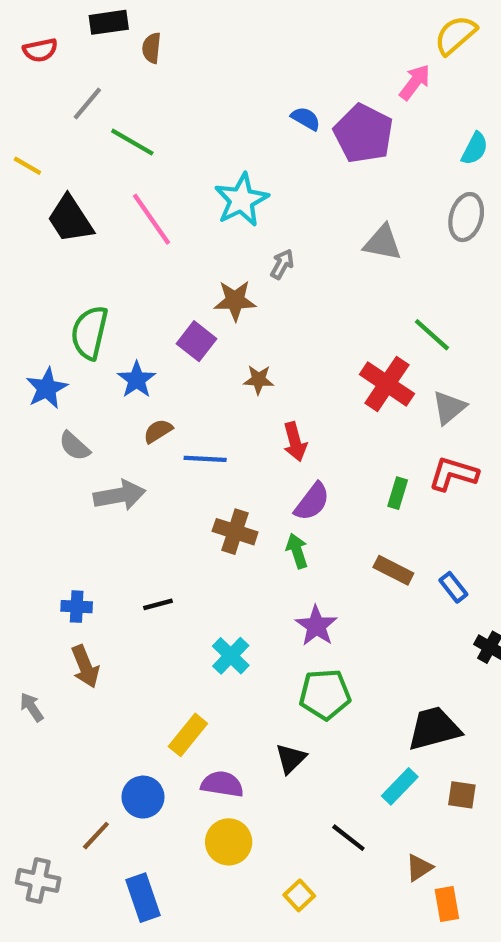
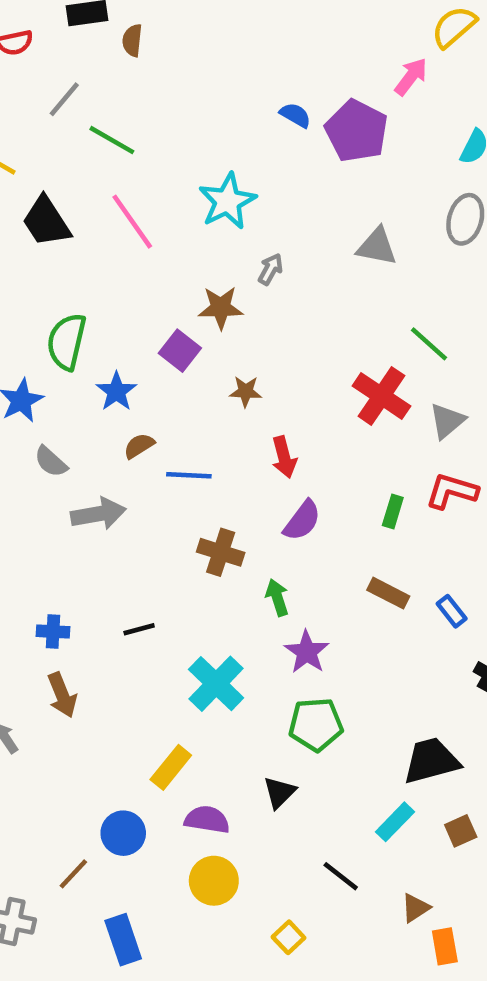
green arrow: (297, 551) -> (277, 598), moved
cyan cross: (231, 656) -> (216, 684), size x1.4
brown square: (462, 795) -> (461, 831), turned -32

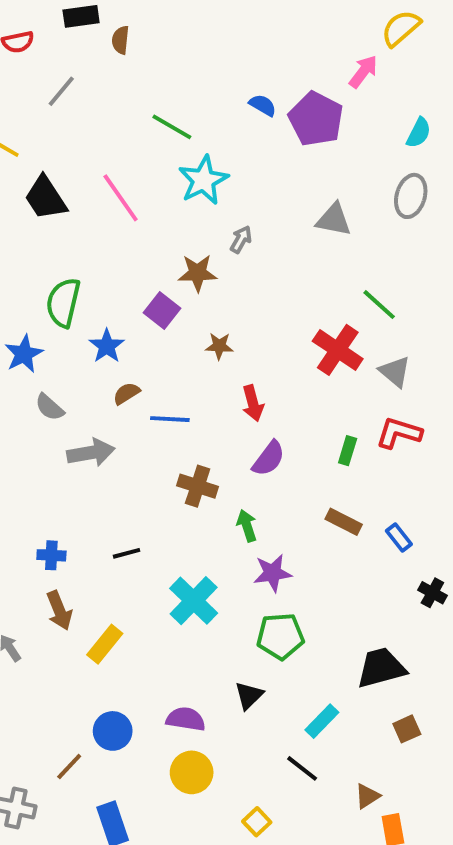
green line: (112, 140) -> (172, 127), moved
gray triangle: (447, 421) -> (395, 372), turned -40
purple star: (307, 652) -> (273, 573), turned 30
yellow rectangle: (171, 767) -> (105, 644), moved
cyan rectangle: (395, 822) -> (322, 721), moved

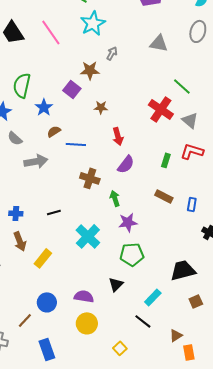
blue rectangle: (399, 537) -> (192, 204), turned 48

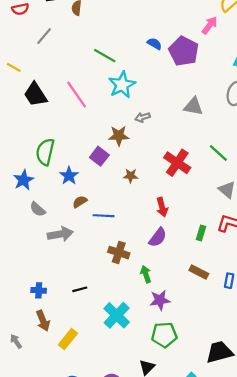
gray arrow: (112, 53) -> (143, 117), turned -136
red cross: (161, 109) -> (177, 163), moved
red arrow: (118, 136) -> (162, 207), moved

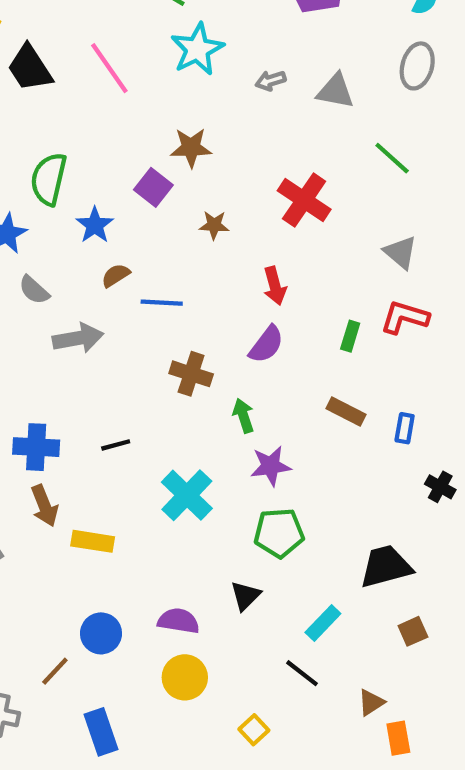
gray arrow: (143, 117) -> (271, 81), moved
green line: (218, 153) -> (392, 158), moved
blue cross: (39, 290) -> (36, 447), size x1.5
yellow rectangle: (68, 339) -> (93, 541), turned 60

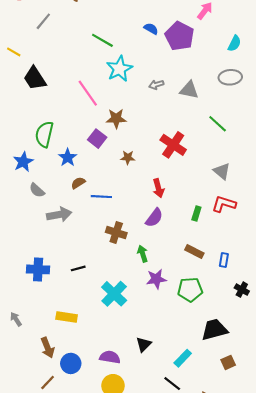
gray ellipse: (417, 66) -> (230, 77), turned 70
pink line: (109, 68) -> (88, 93), moved
brown arrow: (44, 506) -> (48, 348), moved
green pentagon: (279, 533) -> (190, 290), moved

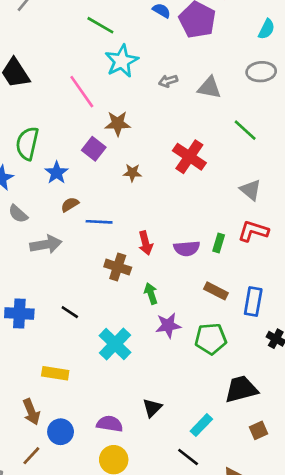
red arrow: (158, 188) -> (146, 243), moved
purple semicircle: (154, 218) -> (187, 248), moved, turned 48
blue rectangle: (224, 260) -> (253, 302), size x1.5
black line: (78, 268) -> (70, 312), turned 48

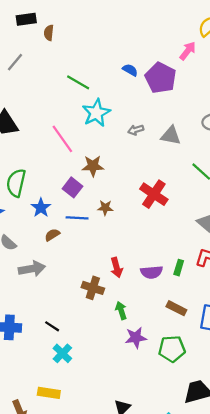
blue line: (99, 222) -> (77, 218), moved
cyan cross: (115, 344) -> (62, 353), moved, size x0.7
yellow rectangle: (55, 373) -> (49, 393), moved

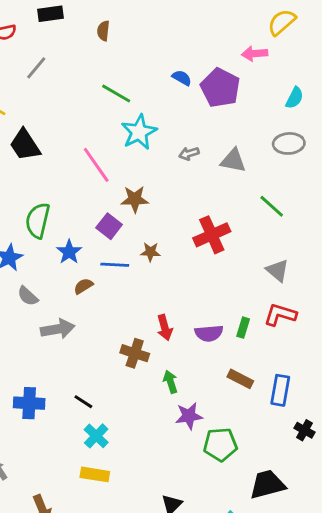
brown semicircle: (49, 33) -> (103, 31), moved
pink arrow: (188, 51) -> (255, 54), turned -132
red cross: (154, 194) -> (212, 235), turned 32
green pentagon: (172, 349) -> (220, 444), moved
yellow rectangle: (49, 393) -> (95, 474), moved

